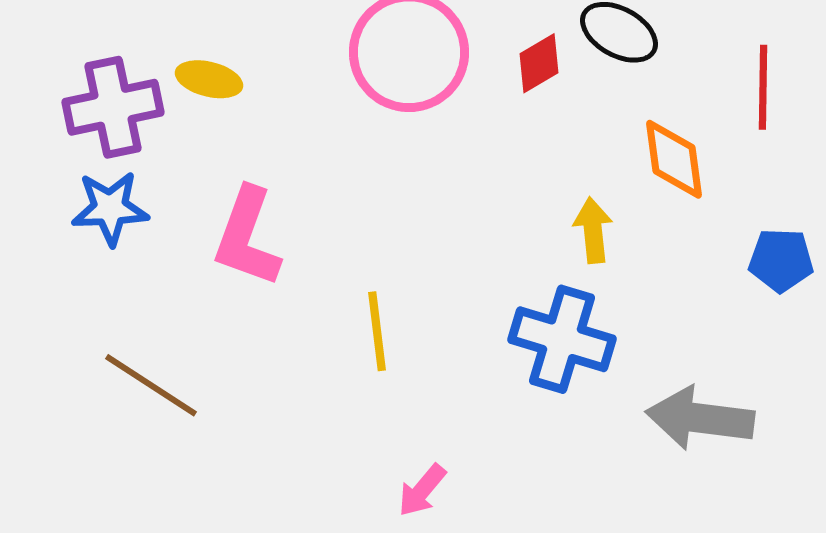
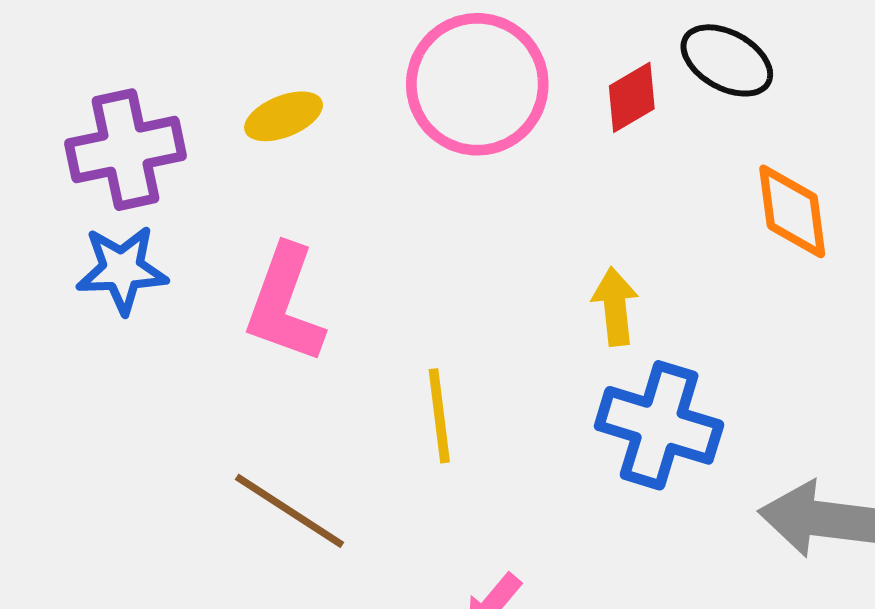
yellow ellipse: (209, 79) -> (284, 116), moved, turned -36
yellow arrow: (593, 230) -> (615, 306), moved
brown line: (151, 385) -> (290, 511), moved

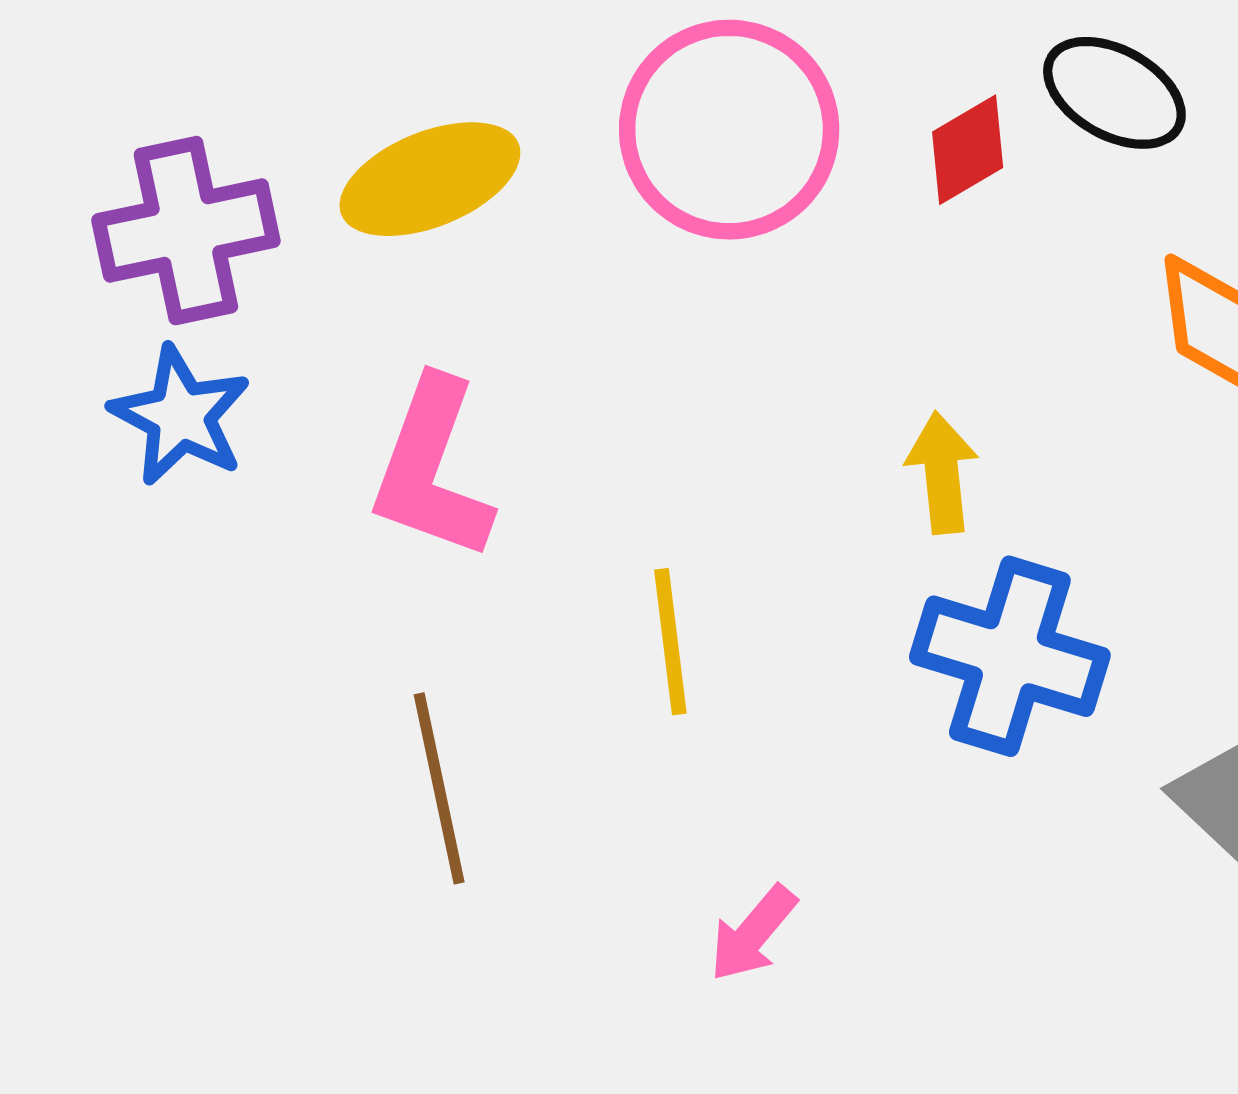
yellow ellipse: (284, 116) -> (430, 179), size x1.5
blue star: (122, 270) -> (180, 416), turned 30
brown line: (290, 511) -> (439, 788), turned 45

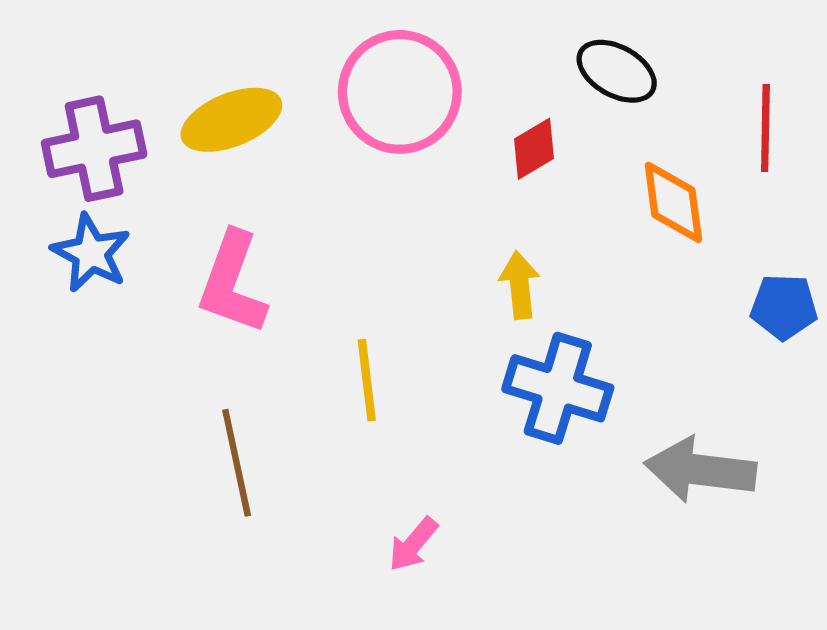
red diamond: (968, 150) -> (534, 149), moved

